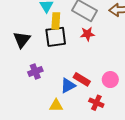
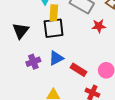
red star: (87, 34) -> (99, 26), moved
blue triangle: (68, 86) -> (56, 58), moved

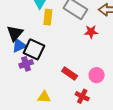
black square: (54, 28) -> (34, 49), moved, turned 30
blue triangle: (56, 58) -> (19, 45), moved

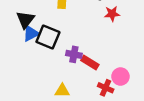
purple cross: (26, 64) -> (74, 54), moved, turned 32
pink circle: (97, 75) -> (120, 77), moved

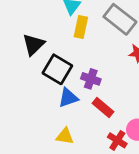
blue triangle: (31, 33) -> (68, 98), moved
purple cross: (74, 54) -> (91, 79), moved

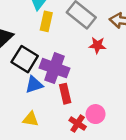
purple cross: (91, 79) -> (54, 68), size x1.6
red rectangle: (103, 107) -> (65, 94), turned 36

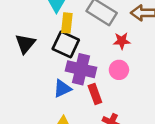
black square: (25, 59) -> (66, 44), moved
pink circle: (96, 114) -> (119, 70), moved

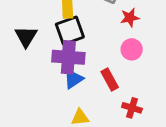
black square: (66, 44) -> (70, 31), turned -36
purple cross: (81, 69) -> (68, 57), moved

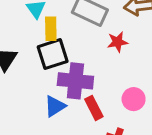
pink circle: (132, 49) -> (134, 99), moved
purple cross: (68, 57) -> (75, 81), moved

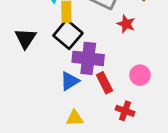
red star: (118, 42) -> (126, 24), turned 30
black square: (53, 54) -> (68, 34), turned -32

